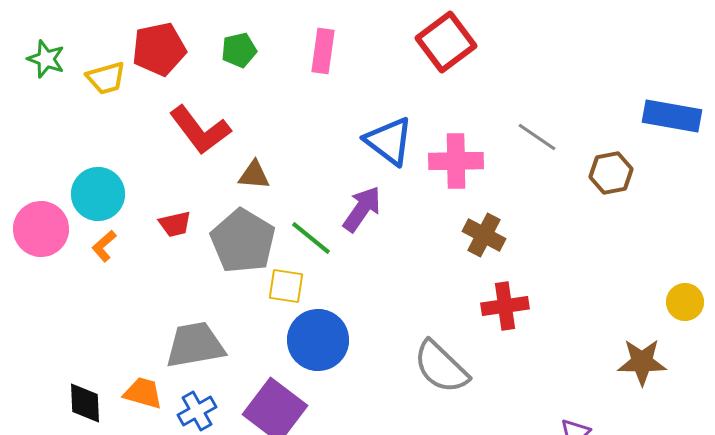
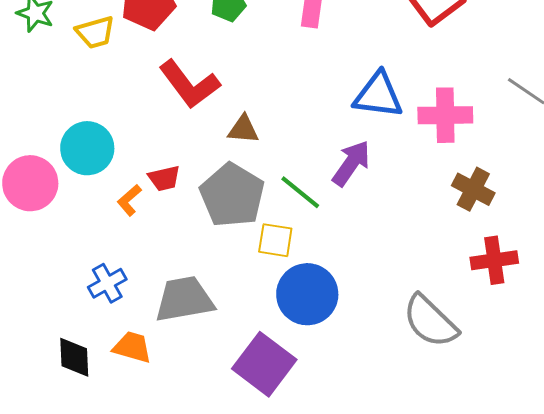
blue triangle: (389, 141) -> (378, 95), turned -30
orange L-shape: (104, 246) -> (129, 200), moved
blue cross: (197, 411) -> (107, 283), moved

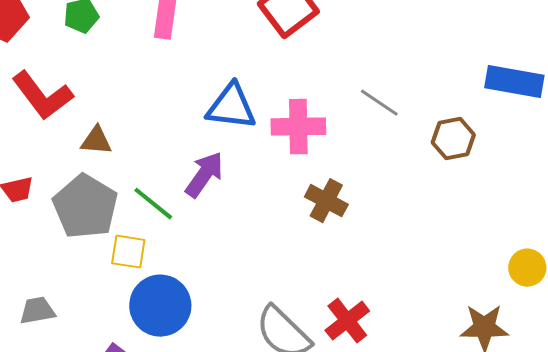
red cross: (494, 260) -> (347, 321), moved, turned -30
gray trapezoid: (184, 299) -> (37, 311), size x0.6

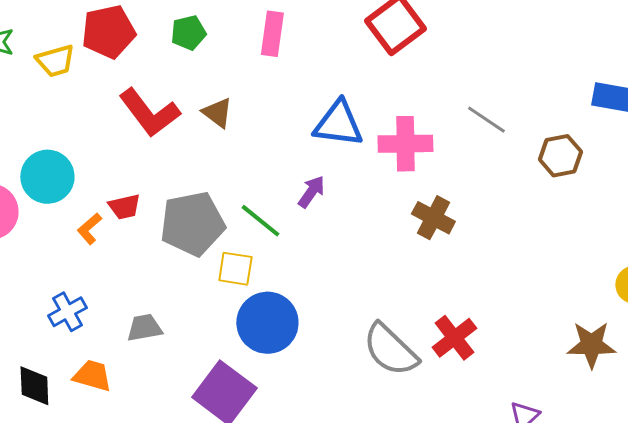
brown triangle: (96, 141) -> (217, 113), moved, turned 32
purple arrow: (204, 175) -> (311, 192), size x0.7
gray pentagon: (85, 207) -> (192, 224), turned 30

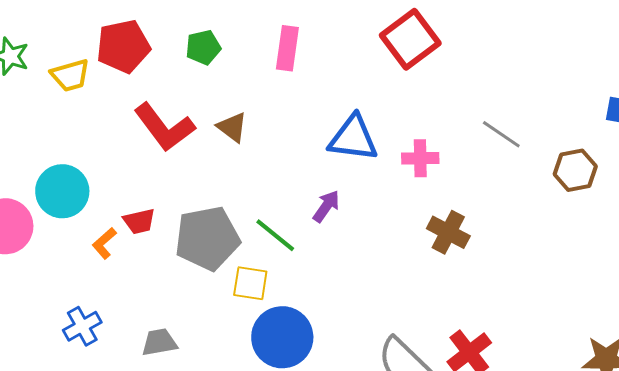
pink cross: (405, 144) -> (420, 158), size x0.7

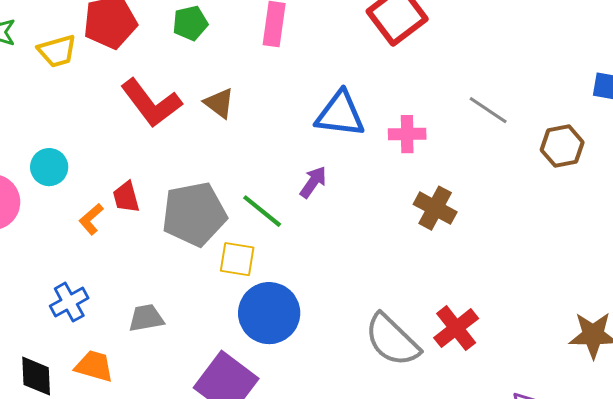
cyan circle: (62, 191) -> (49, 167), size x0.7
red trapezoid: (139, 221) -> (126, 197), turned 88

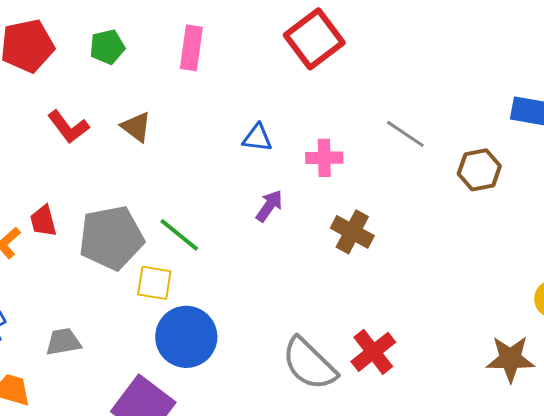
red L-shape: (151, 103) -> (68, 127), size x0.7
blue triangle: (340, 114) -> (257, 138), size x0.6
purple arrow: (313, 182) -> (269, 206), moved

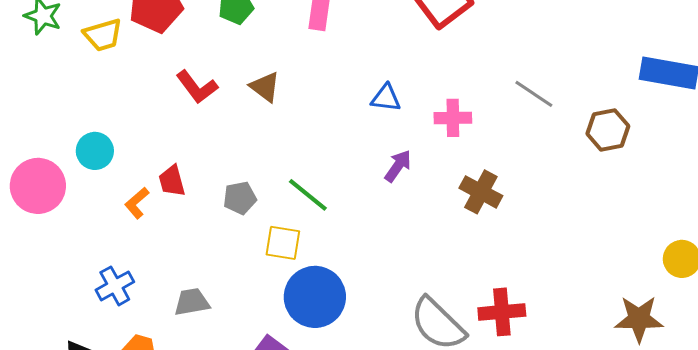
gray pentagon: (111, 238) -> (240, 198), size x0.5
red cross: (373, 352) -> (502, 312), turned 33

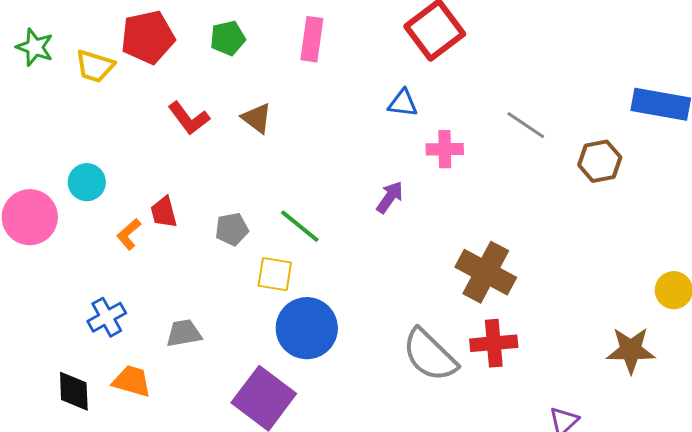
yellow trapezoid: (103, 35) -> (95, 66), turned 33
blue triangle: (386, 98) -> (403, 103), moved
brown cross: (481, 192) -> (486, 272), moved, size x1.4

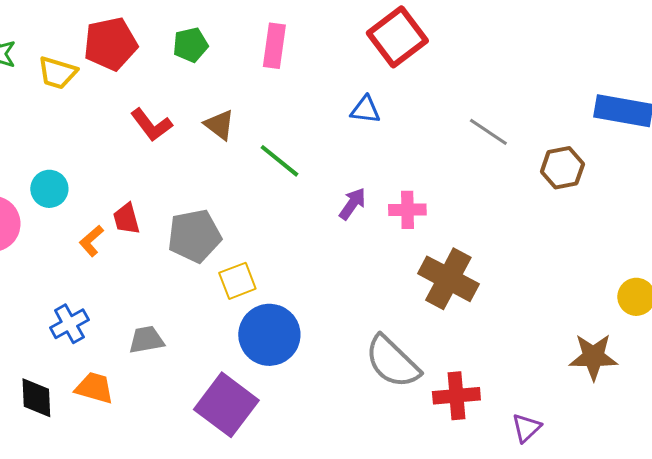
pink cross: (445, 149) -> (407, 210), moved
green line: (300, 226) -> (279, 161), moved
gray pentagon: (232, 229) -> (194, 236), size x1.6
yellow square: (275, 274) -> (237, 281), turned -30
red cross: (494, 343) -> (456, 396), moved

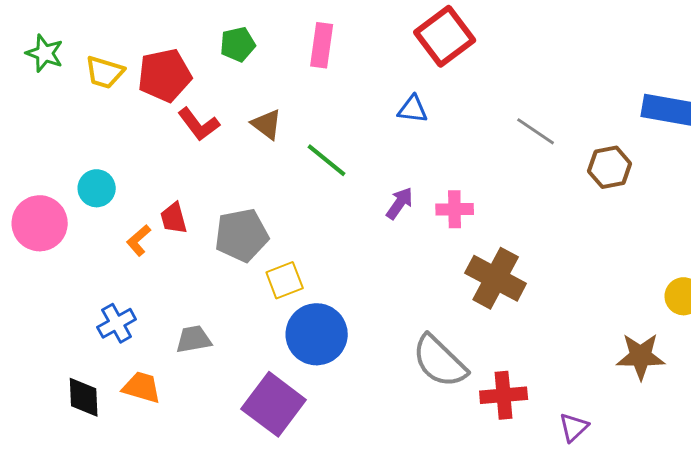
red pentagon: (110, 44) -> (165, 75), moved

